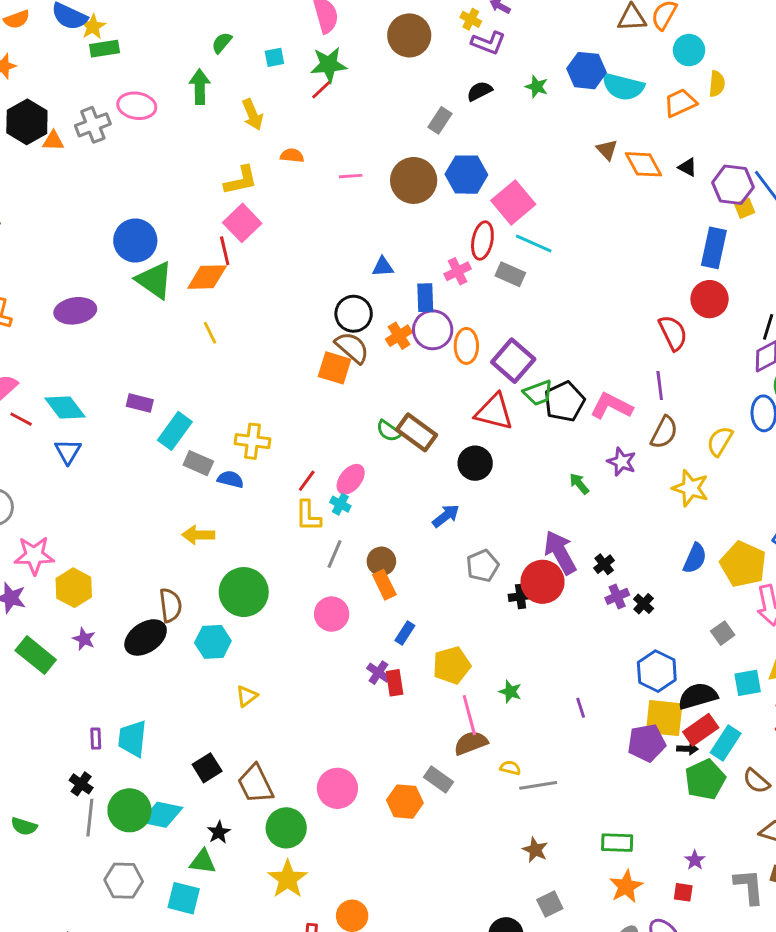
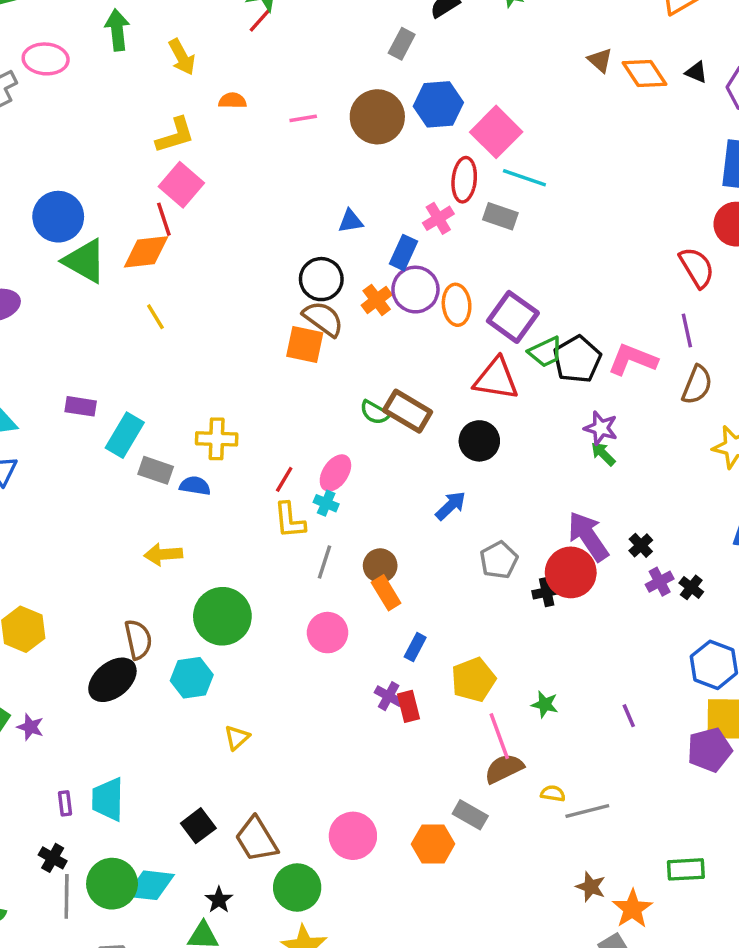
blue rectangle: (425, 298) -> (403, 253), turned 32
purple star: (622, 462) -> (601, 428), moved
purple star: (84, 639) -> (30, 727), moved
orange star: (626, 886) -> (632, 909), moved

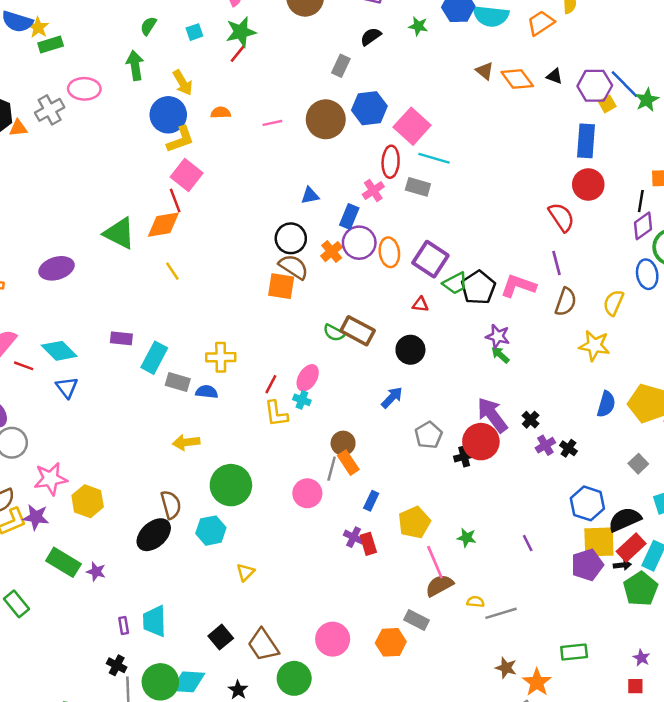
blue circle: (58, 217) -> (168, 115), moved
red triangle: (496, 379) -> (420, 304), size x0.5
gray line: (325, 562) -> (332, 469), moved

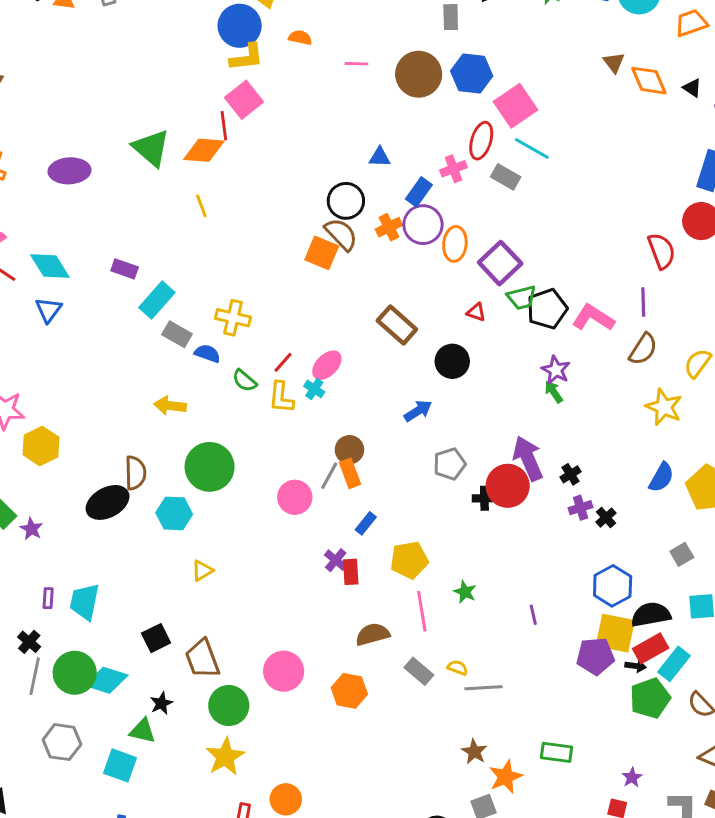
gray rectangle: (341, 66) -> (451, 17), turned -40
green semicircle: (334, 333) -> (244, 381), moved
brown semicircle: (439, 585) -> (373, 634), moved
gray rectangle: (417, 620) -> (419, 671), moved

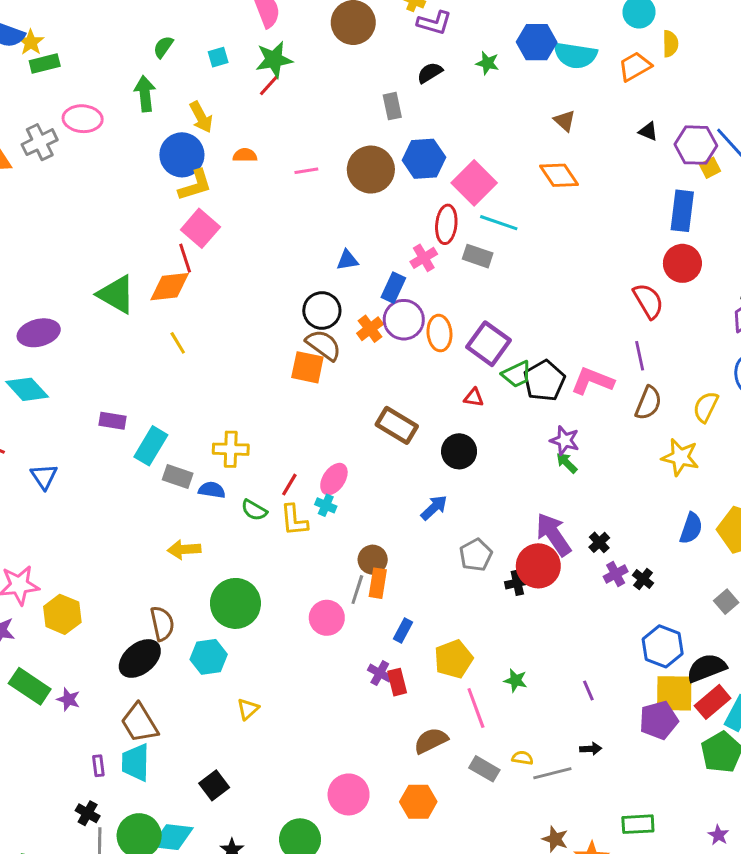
orange diamond: (649, 81) -> (559, 175), moved
cyan diamond: (50, 266) -> (27, 389), moved
orange rectangle: (350, 473) -> (378, 583), turned 40
brown trapezoid: (202, 659) -> (140, 723), moved
black arrow: (636, 666) -> (591, 749), moved

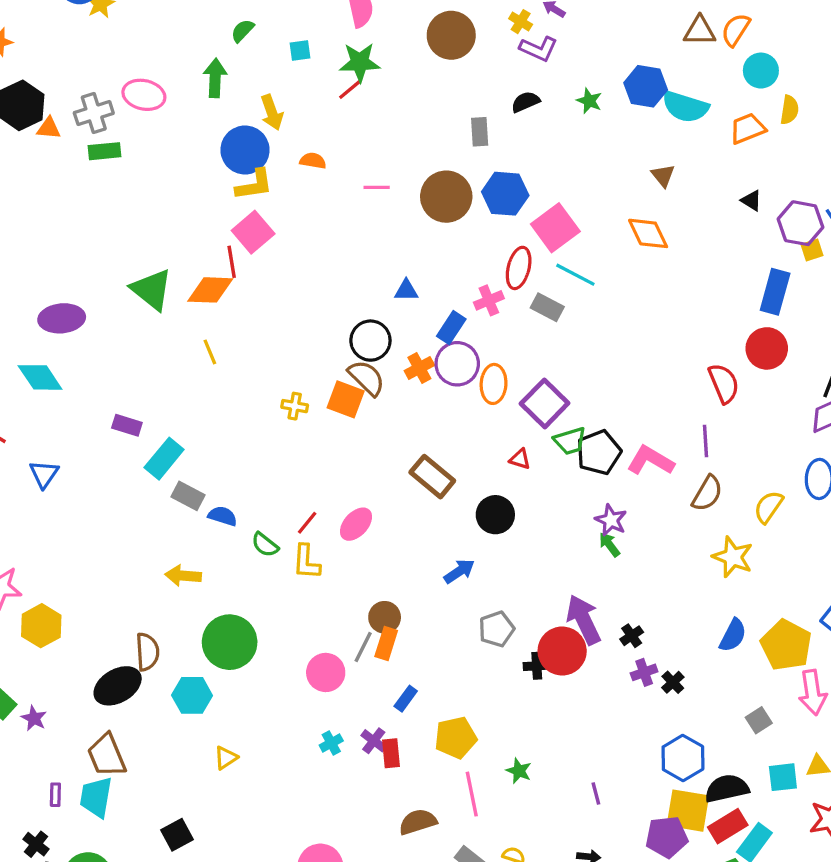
green rectangle: (45, 64) -> (105, 151), moved
yellow cross: (231, 449) -> (295, 406), moved, size x0.7
cyan cross: (326, 505) -> (331, 743), moved, turned 30

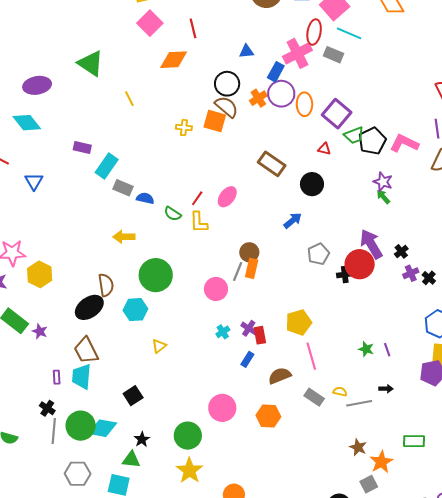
red line: (232, 262) -> (193, 28), moved
orange diamond: (210, 290) -> (174, 60), moved
pink cross: (489, 300) -> (297, 53), size x1.6
blue rectangle: (406, 699) -> (247, 359), moved
green star: (519, 771) -> (366, 349), moved

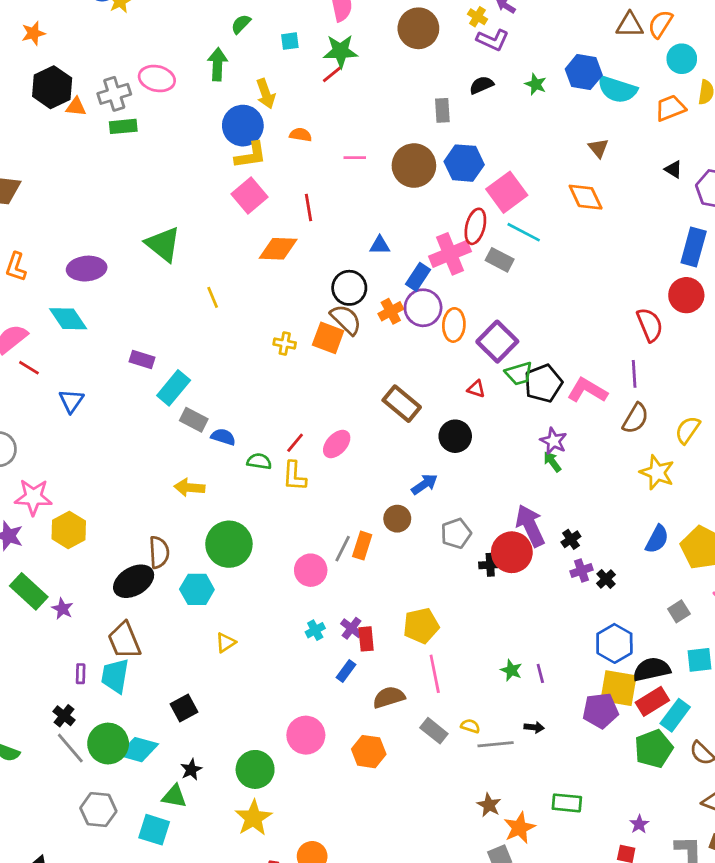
green semicircle: (173, 214) -> (259, 461), turned 150
brown circle: (249, 252) -> (397, 519), moved
gray line: (54, 431) -> (70, 748), turned -50

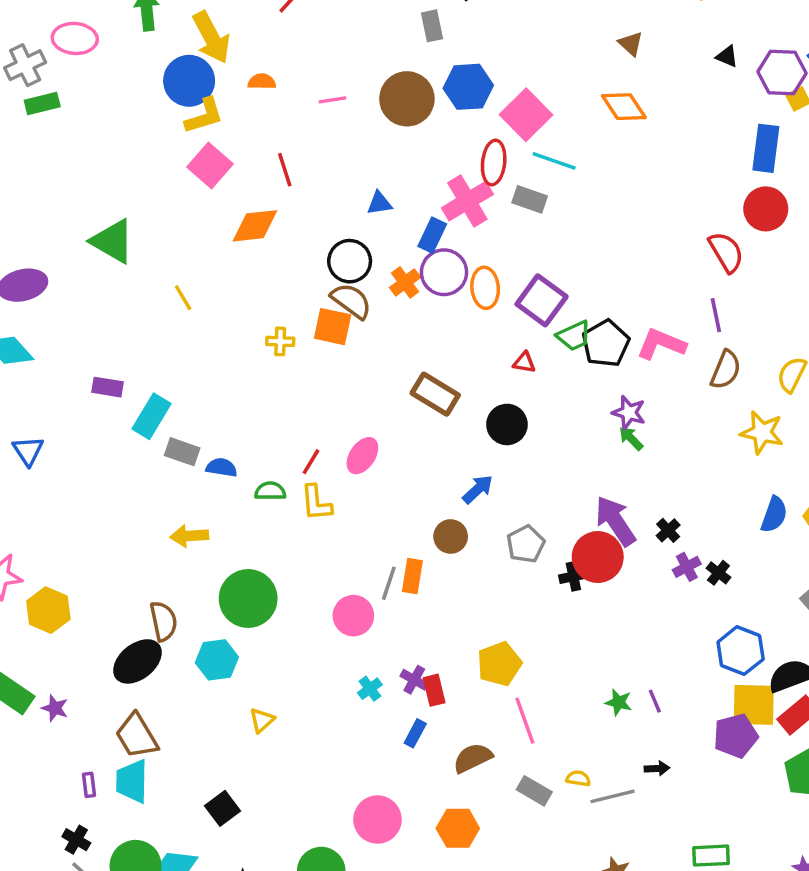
yellow arrow: (266, 94) -> (211, 37), size x1.4

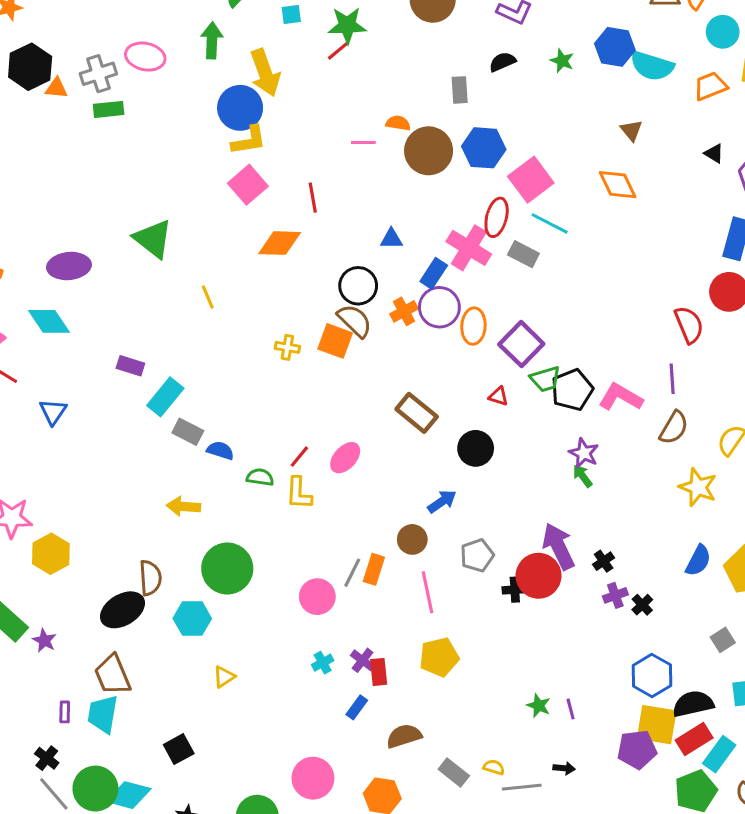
orange semicircle: (262, 82) -> (398, 123), moved
pink cross: (467, 201) -> (469, 248), turned -36
pink line: (525, 721) -> (428, 592), moved

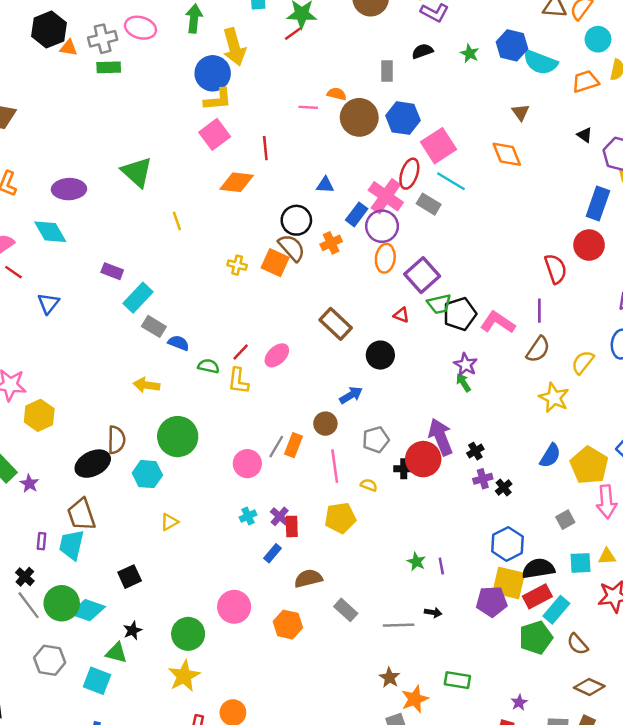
purple circle: (439, 307) -> (382, 226), moved
yellow semicircle: (494, 767) -> (369, 485), moved

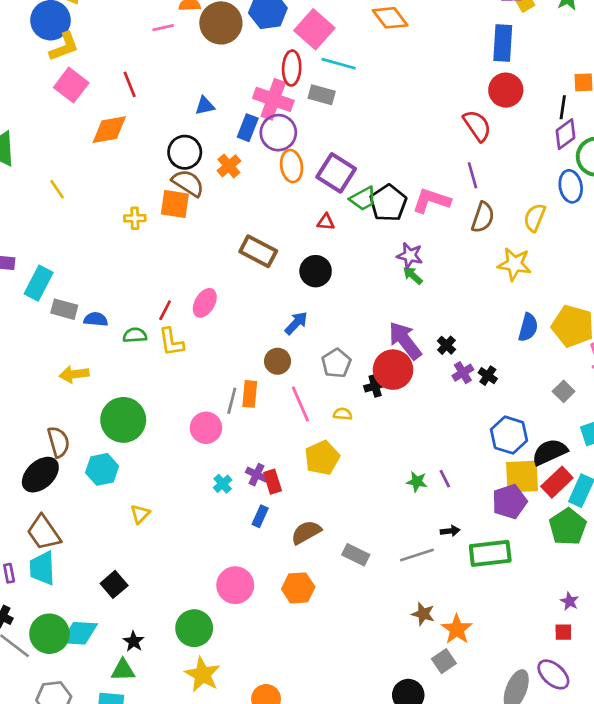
green rectangle: (457, 680) -> (490, 553), moved, size x1.4

